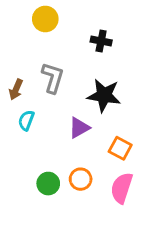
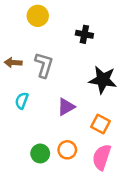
brown arrow: (16, 89) -> (13, 63), moved, turned 70
black star: (104, 95) -> (103, 80), moved

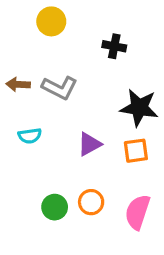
gray L-shape: (44, 65) -> (60, 88), turned 100
cyan semicircle: (22, 101) -> (30, 136), turned -119
orange square: (100, 124) -> (136, 151), moved, turned -36

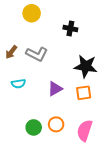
brown arrow: (18, 84) -> (11, 52), turned -56

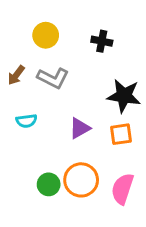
yellow circle: (32, 13) -> (46, 35), moved
orange circle: (56, 124) -> (81, 180), size x1.5

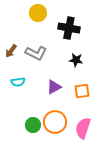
yellow circle: (46, 35) -> (38, 13), moved
black cross: (102, 41) -> (69, 28), size x1.5
black star: (124, 96) -> (76, 60), moved, size x0.6

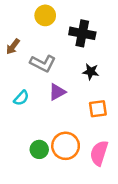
brown arrow: (11, 51) -> (13, 47), moved
cyan semicircle: (18, 82) -> (21, 98), turned -40
purple triangle: (54, 87) -> (57, 92), moved

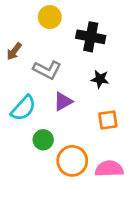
cyan semicircle: (21, 98) -> (23, 108), size x1.5
green circle: (39, 149) -> (43, 140), moved
pink semicircle: (99, 153) -> (109, 169), turned 70

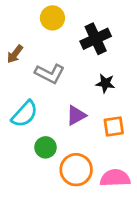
black cross: (91, 37) -> (96, 39), turned -36
purple triangle: (63, 102) -> (76, 115), moved

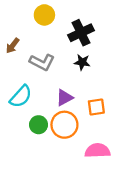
black star: (105, 83) -> (82, 62), moved
orange circle: (76, 170) -> (64, 125), moved

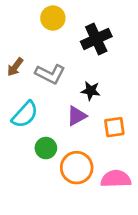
brown arrow: (13, 46) -> (15, 67), moved
black star: (82, 62) -> (91, 91), moved
orange circle: (64, 125) -> (77, 168), moved

